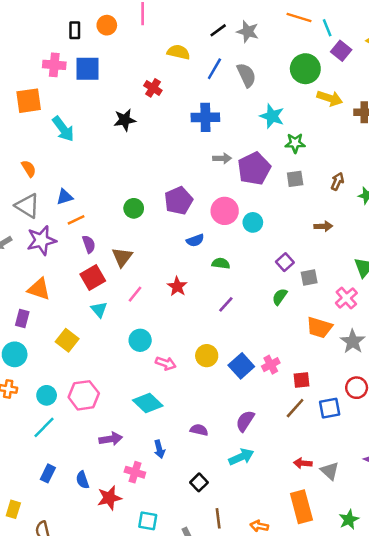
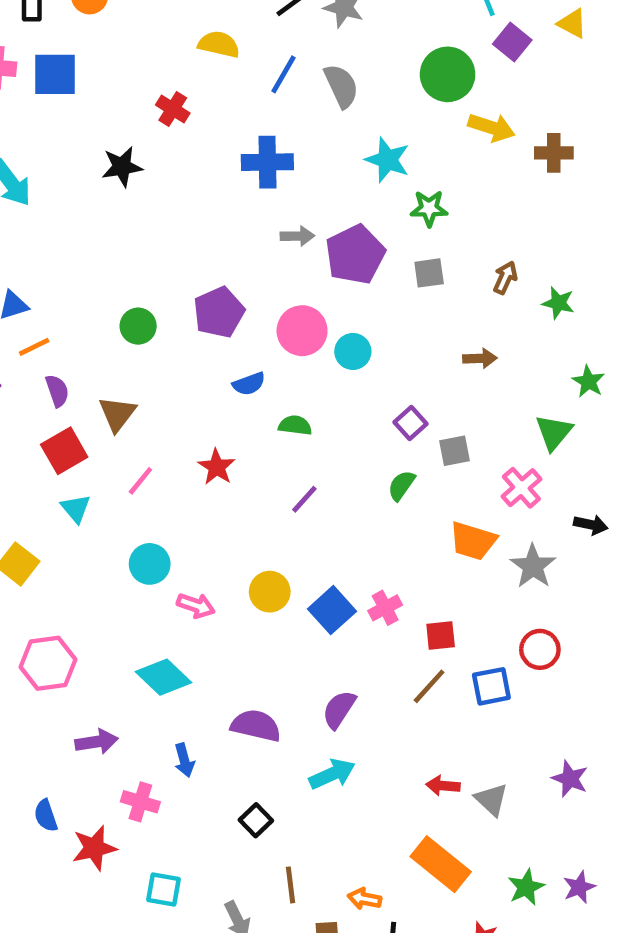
purple semicircle: (199, 430) -> (256, 726), size x1.5
orange rectangle: (301, 507) -> (441, 864), turned -36

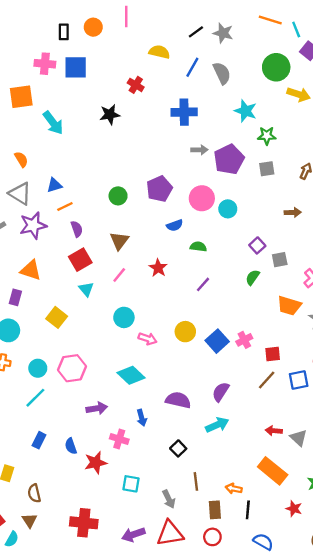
brown triangle: (117, 414) -> (119, 241), moved

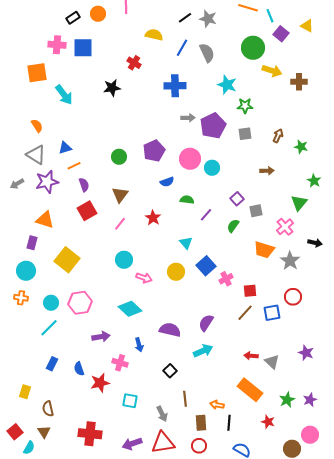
black rectangle: (64, 32) -> (73, 18), turned 56
purple line: (203, 284) -> (206, 215), moved
cyan triangle: (86, 289) -> (186, 243), moved
yellow square: (57, 317) -> (67, 260), size x1.4
blue square: (217, 341) -> (206, 266), moved

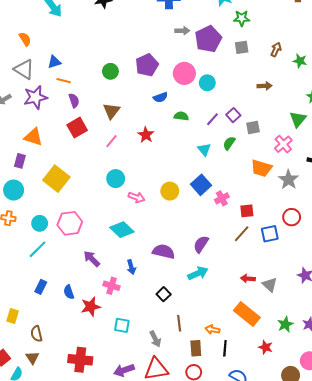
orange line: (74, 166) -> (64, 81), turned 40
purple line: (206, 215) -> (212, 119), moved
cyan triangle: (186, 243) -> (204, 149), moved
purple arrow: (101, 337) -> (92, 259), turned -126

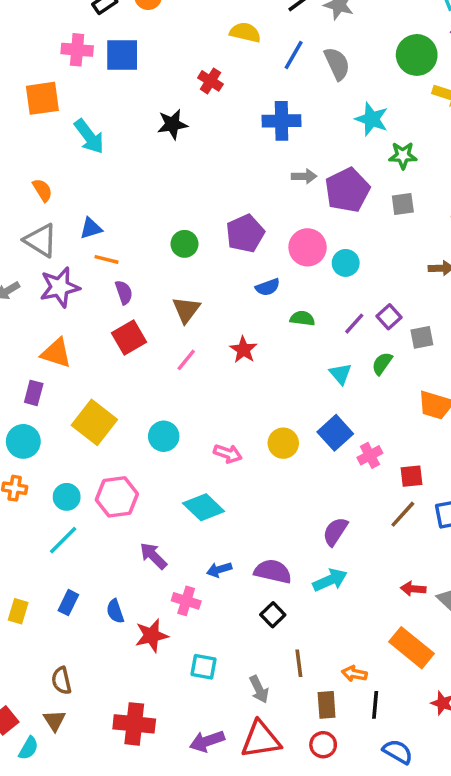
cyan circle: (116, 179) -> (164, 436), moved
purple semicircle: (164, 251) -> (273, 571), moved
blue arrow: (131, 267) -> (219, 570), turned 88
yellow rectangle: (13, 316) -> (18, 611), moved

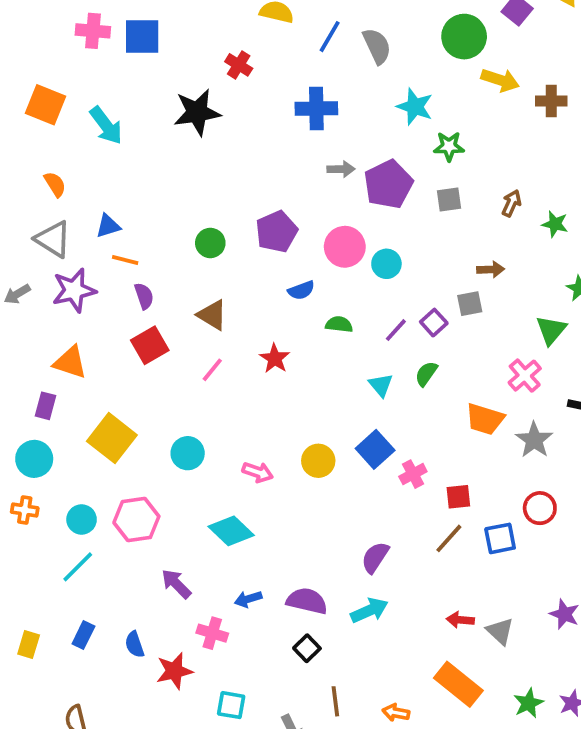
orange square: (42, 98) -> (46, 105), moved, turned 30
black star: (172, 124) -> (197, 112), size x1.4
brown triangle: (186, 310) -> (212, 315), turned -36
gray square: (422, 337) -> (470, 304), moved

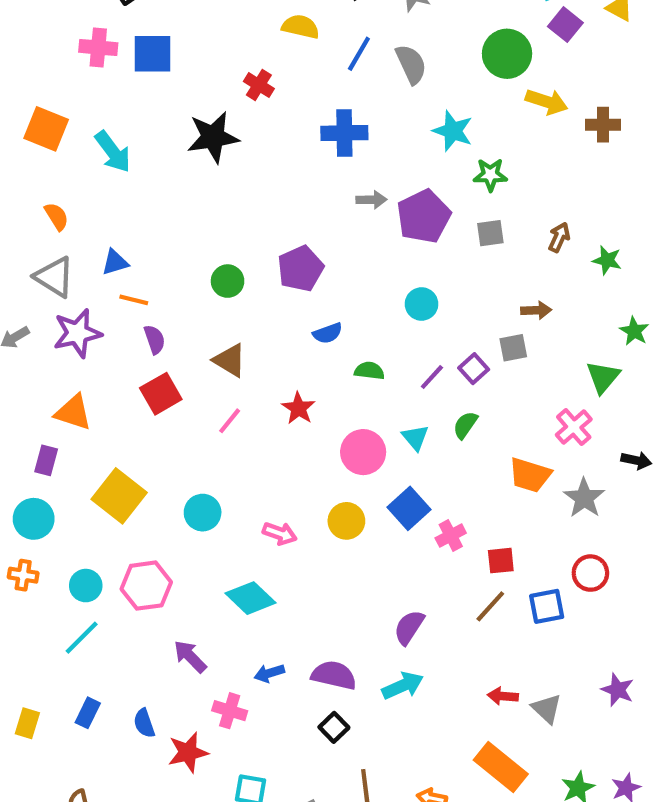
pink circle: (345, 247) -> (363, 452), moved

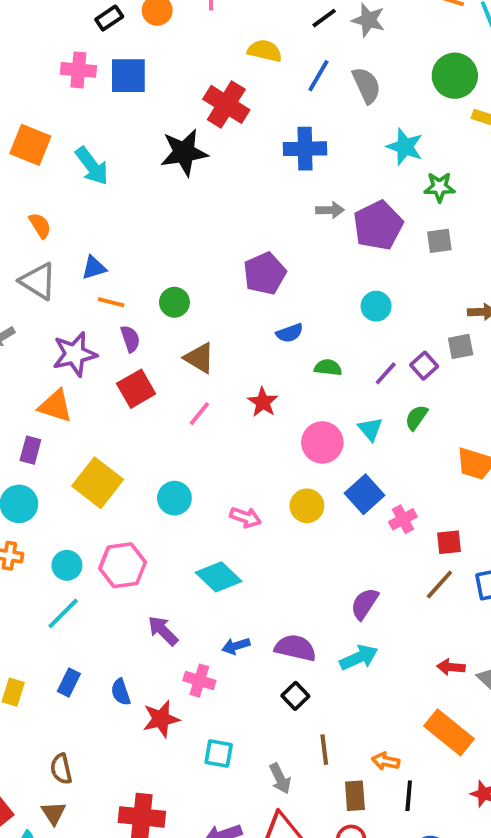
red cross: (259, 85) -> (226, 104), size x1.6
green circle: (228, 281) -> (174, 302), moved
purple star: (77, 333) -> (75, 354), moved

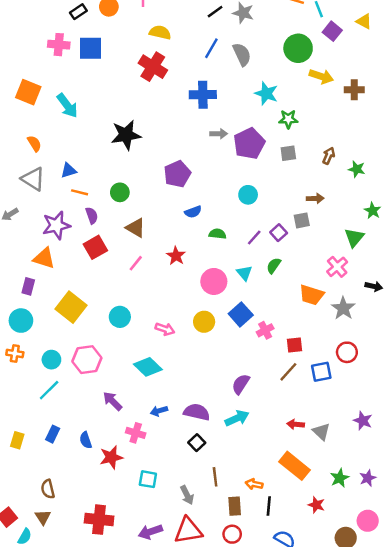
yellow semicircle: (265, 51) -> (160, 32), moved
black star: (184, 152) -> (126, 135), moved

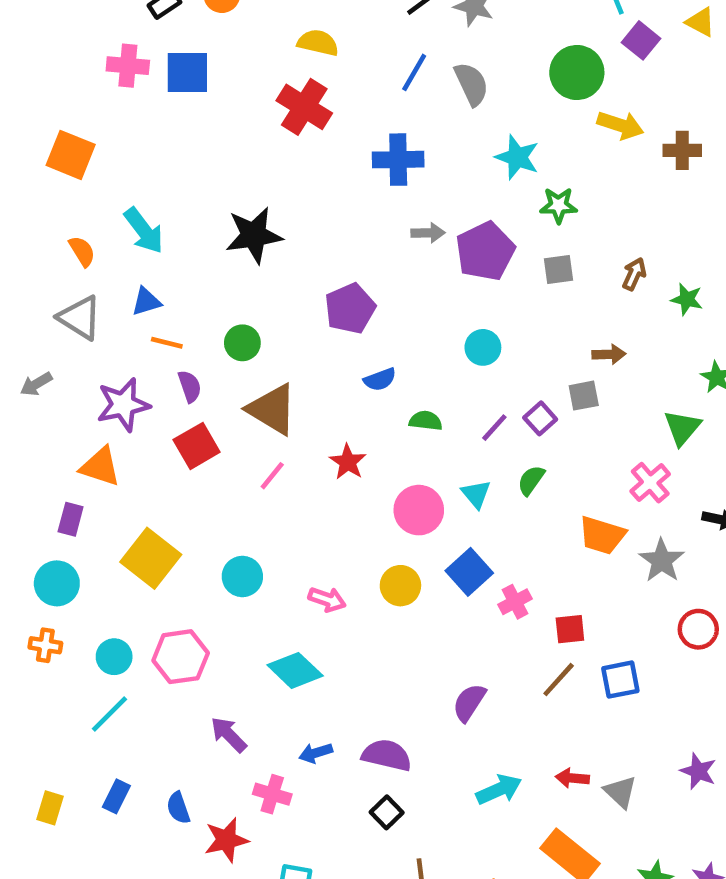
cyan arrow: (67, 106) -> (144, 231), moved
brown triangle: (136, 228) -> (272, 409), size x1.4
red circle: (347, 352) -> (698, 629), moved
cyan arrow: (237, 418) -> (499, 790), moved

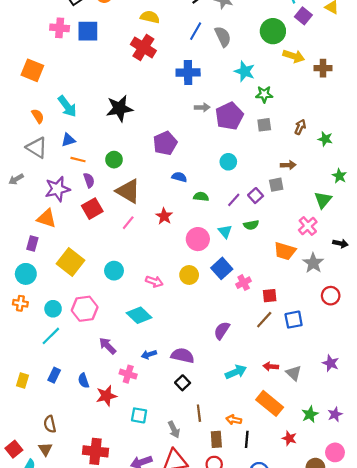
blue semicircle: (380, 379) -> (179, 177), turned -144
green semicircle: (531, 480) -> (251, 225), turned -136

